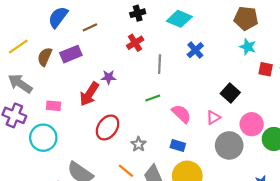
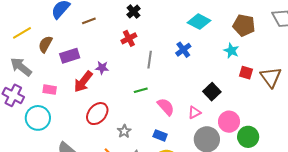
black cross: (138, 13) -> (134, 12), turned -32
brown pentagon: (246, 18) -> (244, 25), moved
cyan diamond: (179, 19) -> (199, 22), moved
purple rectangle: (71, 54) -> (70, 56), moved

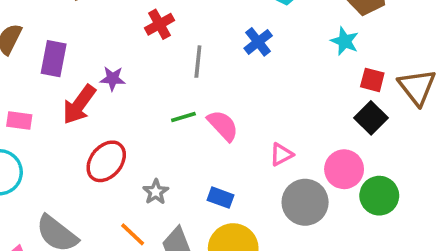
purple rectangle: (70, 56) -> (54, 59), turned -60
black square: (212, 92) -> (371, 118), moved
pink semicircle: (166, 107) -> (223, 126), moved

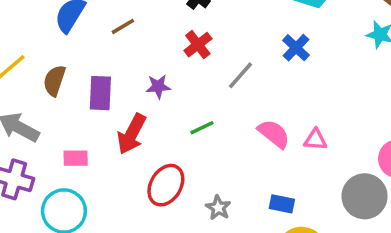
gray line: (198, 62) -> (241, 75), turned 44
purple star: (113, 79) -> (158, 86), moved
green line: (183, 117) -> (202, 128), moved
pink triangle: (281, 155) -> (315, 140), moved, turned 40

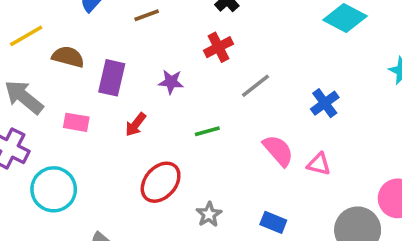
blue cross: (296, 48) -> (325, 103), moved
brown semicircle: (54, 81) -> (68, 57), turned 76
red arrow: (132, 134) -> (136, 125), size x0.6
pink rectangle: (76, 158) -> (76, 122), moved

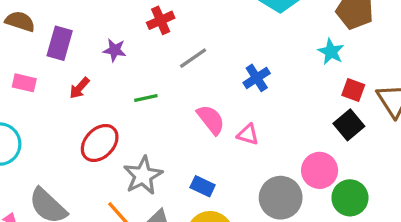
gray star: (209, 214) -> (143, 175), size x1.6

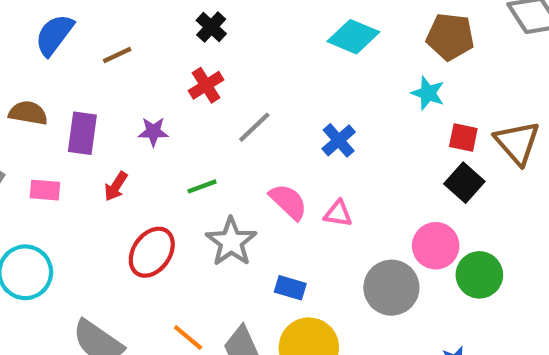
gray star: (143, 175) -> (231, 242), moved

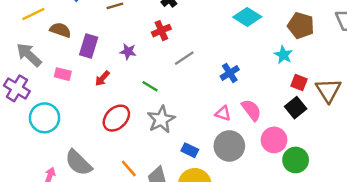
green line: (202, 186) -> (150, 86), turned 42
pink semicircle: (288, 202) -> (251, 110), moved
gray circle: (391, 288) -> (229, 146), moved

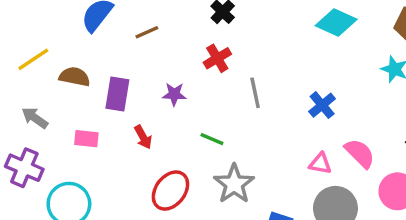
gray arrow: (29, 55) -> (35, 118), size x0.7
gray line: (184, 58) -> (255, 93), turned -60
red arrow: (102, 78) -> (143, 137), turned -63

